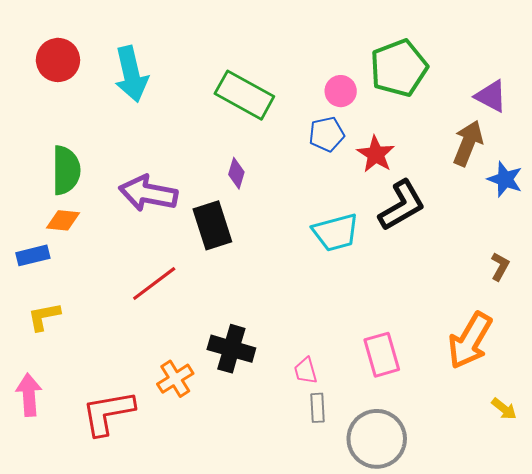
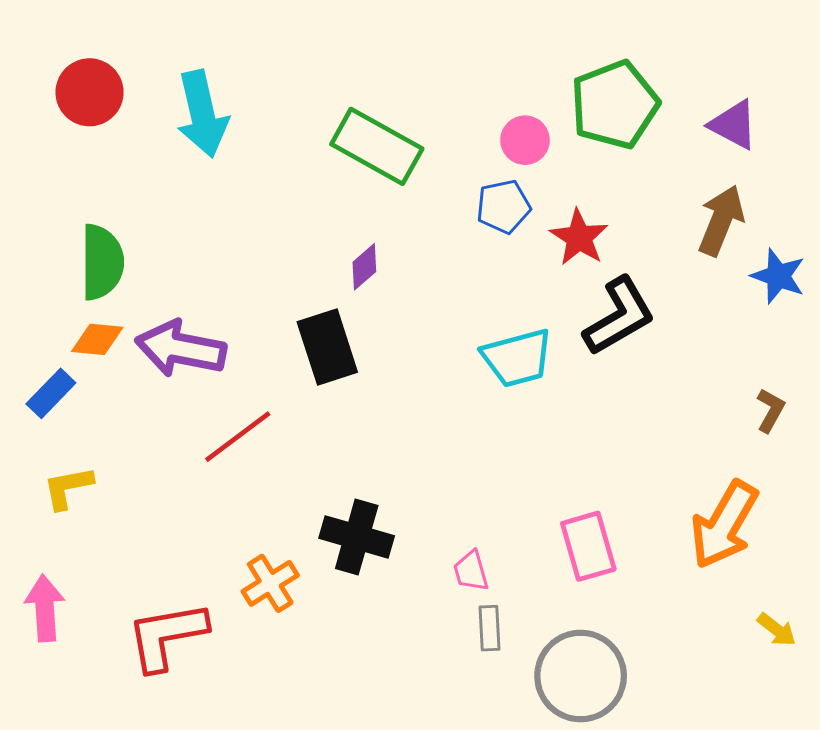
purple triangle: (491, 96) -> (733, 125), moved
purple diamond: (236, 173) -> (364, 267), turned 32
purple arrow: (148, 193) -> (181, 349), moved
blue rectangle: (33, 255) -> (51, 393), turned -32

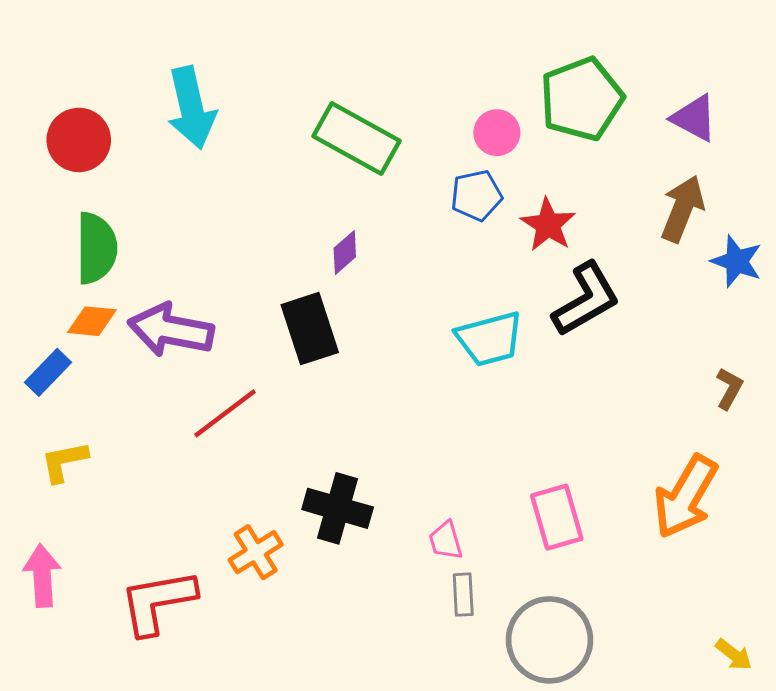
red circle: (90, 92) -> (79, 140), moved
yellow arrow: (777, 630) -> (734, 655), moved

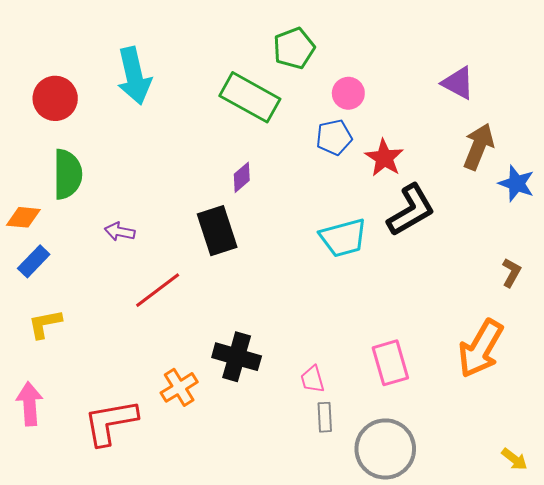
green pentagon: (582, 99) -> (294, 48), moved, size x0.7
purple triangle: (694, 118) -> (458, 83), moved
orange diamond: (92, 321) -> (23, 217), moved
purple arrow: (171, 330) -> (120, 232), size x0.5

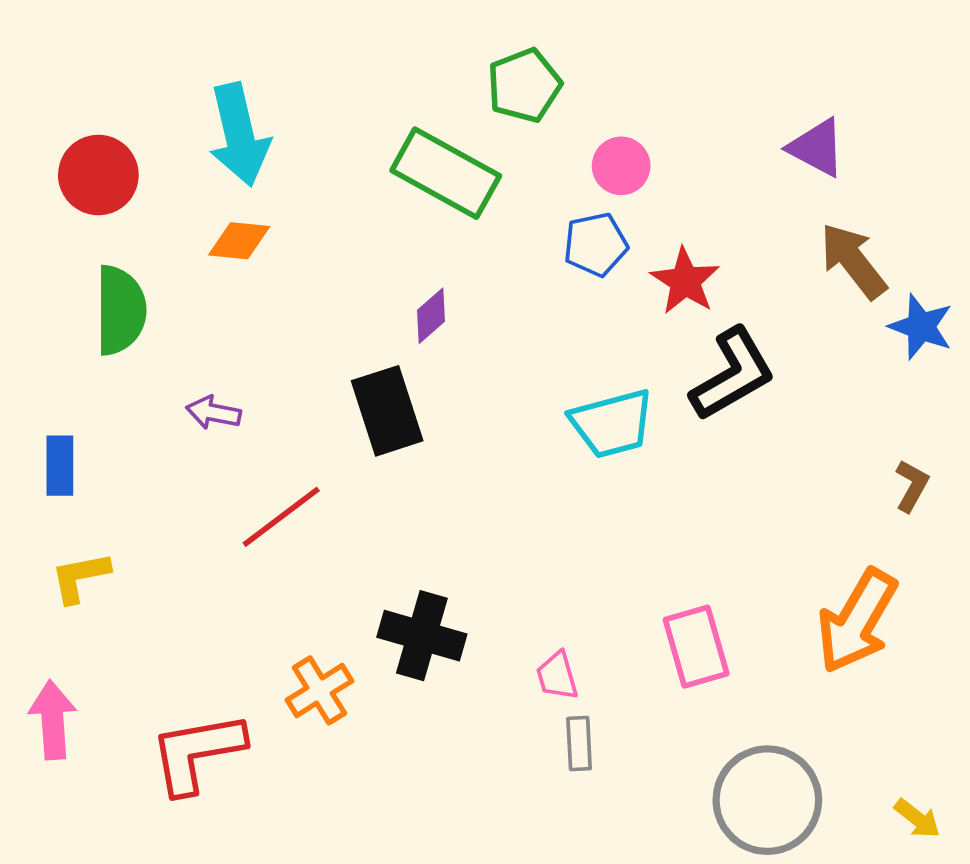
brown arrow: (479, 147) -> (853, 261), turned -60
orange diamond: (23, 217) -> (239, 241), moved
blue rectangle: (34, 261) -> (60, 466), turned -44
gray circle: (385, 449) -> (767, 800), moved

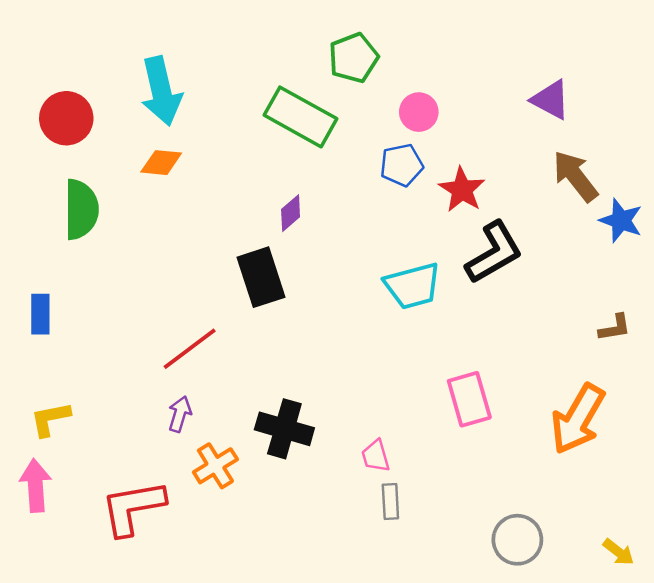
purple arrow: (214, 413) -> (180, 414), moved, turned 96
brown L-shape: (912, 486) -> (615, 328), turned 52
yellow L-shape: (80, 577) -> (50, 419), moved
pink rectangle: (696, 647) -> (469, 399), moved
gray circle: (767, 800) -> (517, 540), size x0.7

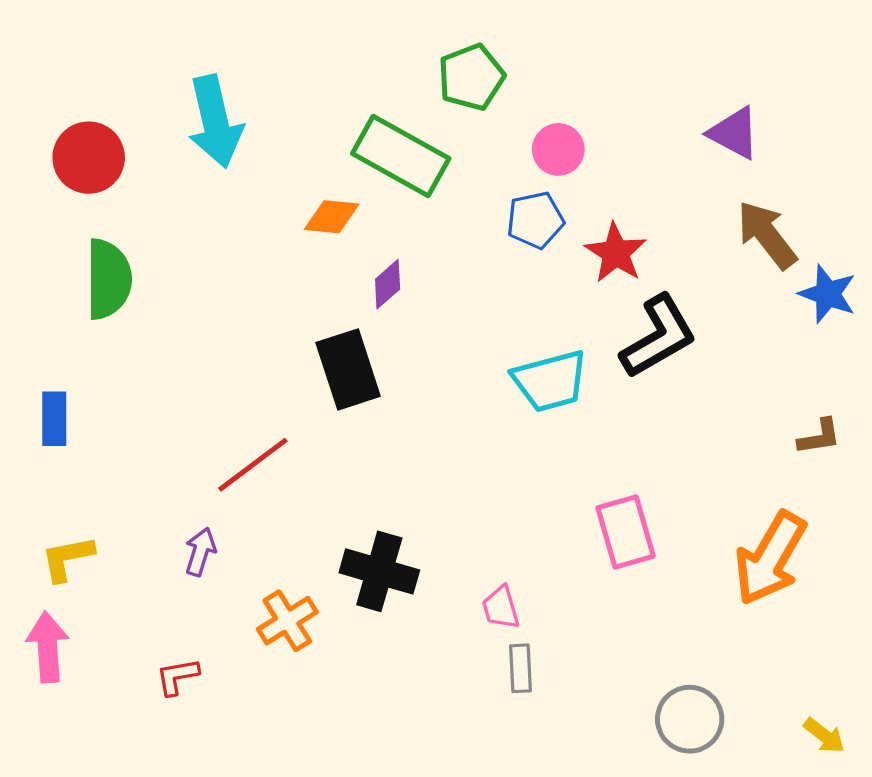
orange diamond: (161, 163) -> (332, 217), moved
purple arrow: (180, 414) -> (200, 552), moved
red L-shape: (133, 508) -> (177, 677), size x0.5

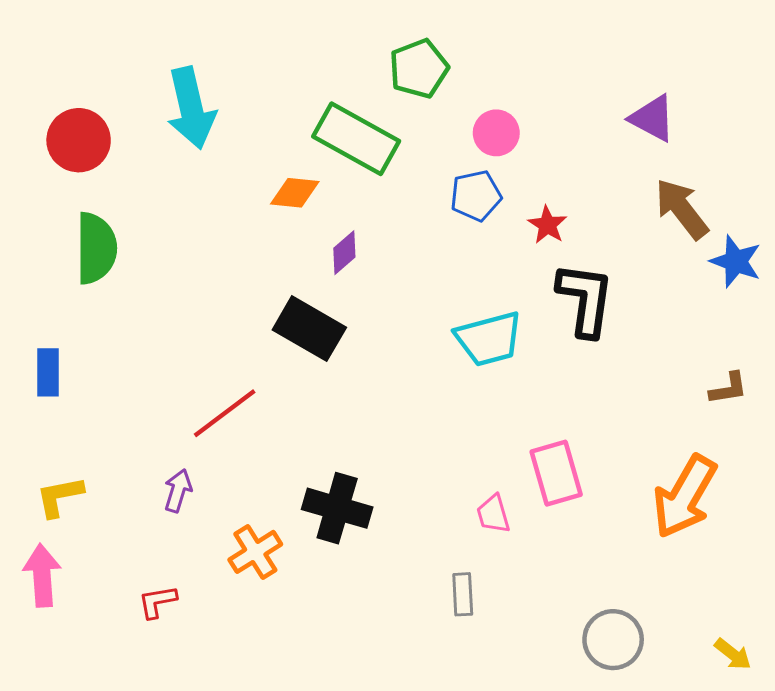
red star: (616, 253) -> (547, 225), size x0.7
black L-shape: (658, 337) -> (585, 299), turned -52
black rectangle: (348, 369) -> (309, 329), turned -42
pink trapezoid: (501, 608) -> (493, 514), moved

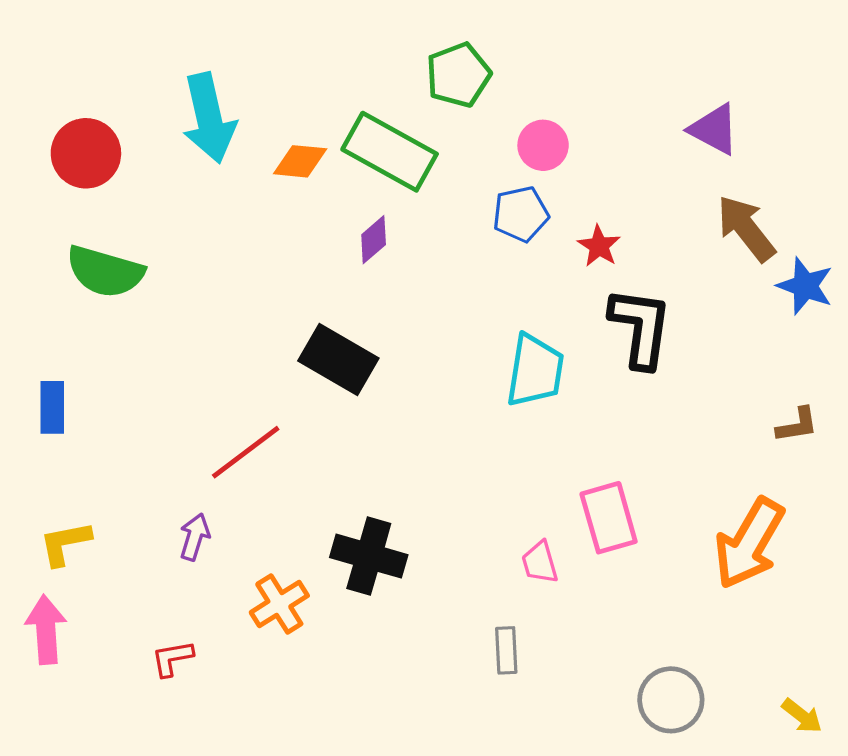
orange diamond: (295, 193) -> (300, 161), moved
green semicircle: (96, 248) -> (105, 272), turned 106
purple diamond: (344, 253) -> (374, 240), moved
cyan trapezoid: (489, 339) -> (535, 371), turned -66

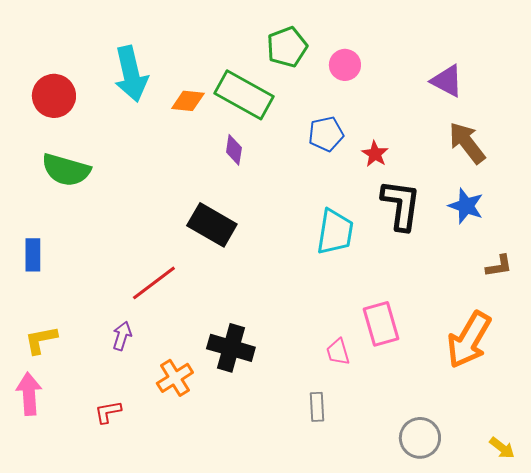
pink circle: (543, 145) -> (345, 65), moved
purple diamond: (374, 240) -> (234, 150), turned -40
blue star: (805, 286) -> (466, 206), moved

